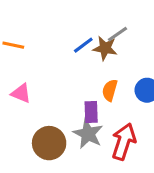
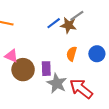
purple rectangle: (91, 112) -> (46, 69), moved
red arrow: (124, 142) -> (81, 89), turned -70
brown circle: (49, 143) -> (23, 70), moved

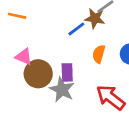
blue line: (54, 23) -> (76, 29), moved
gray star: (57, 83) -> (62, 90), moved

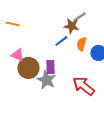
blue line: (76, 29) -> (61, 41), moved
orange semicircle: (99, 54) -> (81, 44), moved

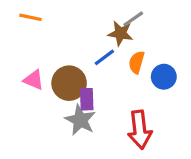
orange line: (12, 24) -> (31, 17), moved
brown circle: (28, 68) -> (69, 83), moved
red arrow: (83, 86) -> (140, 130), turned -135

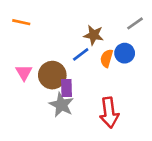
gray line: (133, 19) -> (135, 23), moved
blue circle: (164, 77) -> (125, 53), moved
pink triangle: (34, 80) -> (24, 73), turned 36

